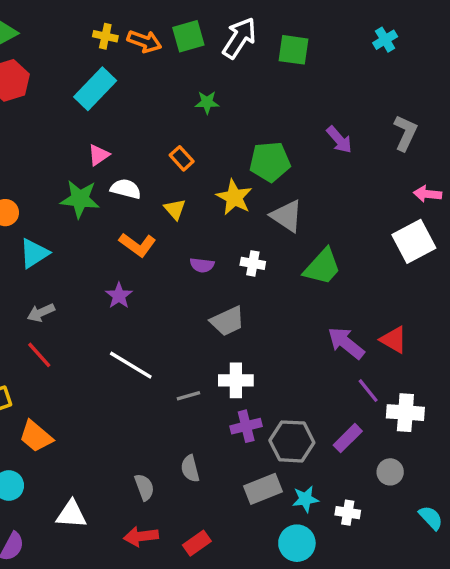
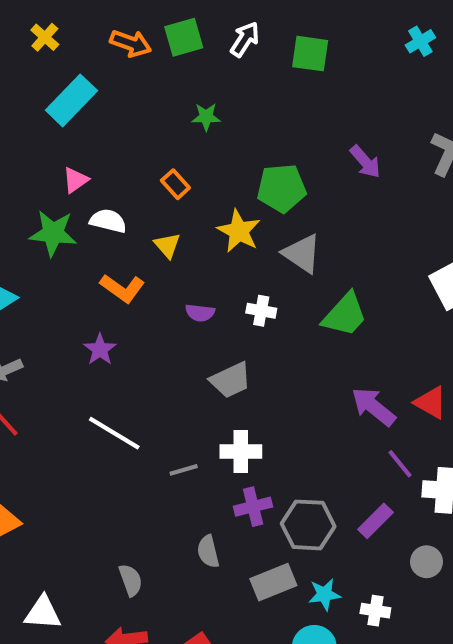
yellow cross: (105, 36) -> (45, 37), moved, turned 30
white arrow: (239, 38) -> (245, 39), size x0.7
gray semicircle: (190, 469) -> (208, 552), moved

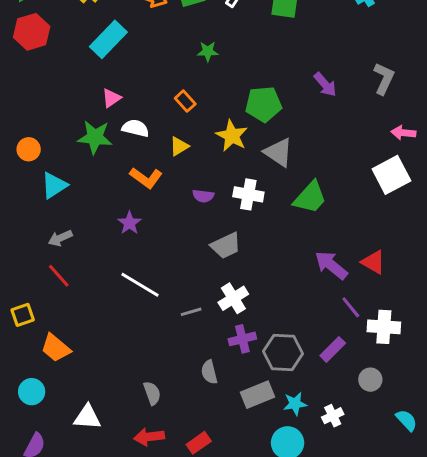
yellow triangle: (167, 245) -> (179, 146), turned 40
white cross: (261, 311) -> (248, 194), size x1.4
white cross: (241, 452) -> (233, 298), turned -32
white cross: (375, 611) -> (333, 416), turned -35

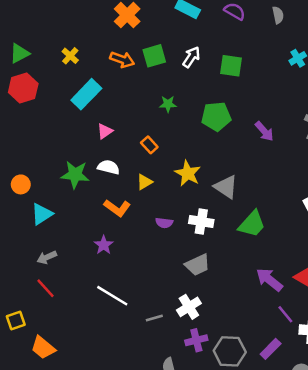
pink triangle: (111, 98) -> (105, 131), moved
green pentagon: (263, 104) -> (216, 116), moved
gray trapezoid: (226, 246) -> (198, 265), moved

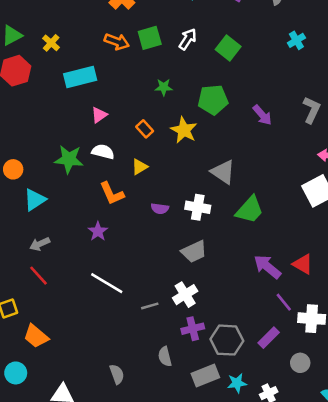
yellow cross: (70, 56) -> (51, 43), moved
green square: (231, 66) -> (228, 48), turned 30
cyan rectangle: (86, 94) -> (80, 77), turned 32
yellow star: (188, 173) -> (184, 130), moved
orange L-shape: (117, 208) -> (112, 193), turned 30

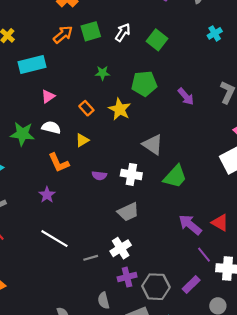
orange arrow: (117, 42) -> (63, 34), turned -60

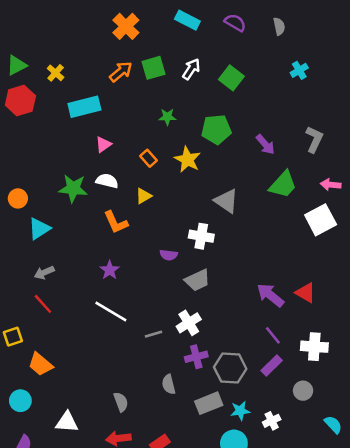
purple semicircle: (99, 176) -> (169, 255), moved
green trapezoid: (175, 177) -> (283, 185), moved
purple star: (47, 195) -> (110, 270), moved
purple line: (204, 255) -> (273, 335), moved

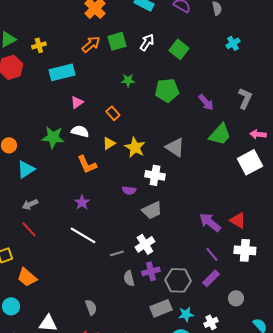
yellow cross: (56, 73) -> (39, 45), turned 32
yellow star: (187, 160) -> (135, 147), moved
white cross: (314, 347) -> (245, 250), moved
gray semicircle: (169, 384) -> (129, 278), moved

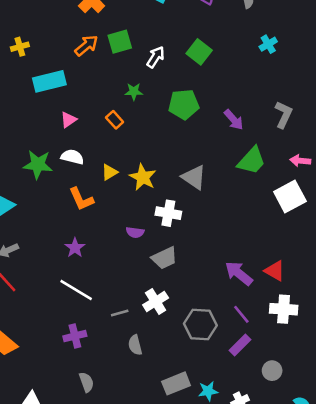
white arrow: (147, 42) -> (156, 57), moved
orange rectangle: (113, 113) -> (115, 120), moved
purple cross: (151, 271) -> (75, 336), moved
gray hexagon: (178, 280) -> (200, 325), moved

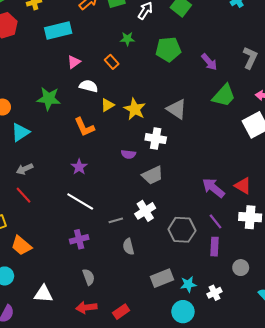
white semicircle: (72, 157) -> (89, 86), moved
purple rectangle: (240, 345) -> (214, 247), turned -42

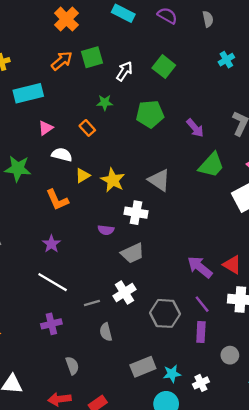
gray semicircle: (89, 277) -> (72, 366), moved

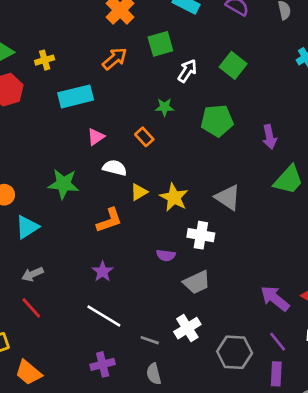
green square: (92, 57) -> (160, 44), moved
purple arrow: (195, 128) -> (270, 137), turned 30
orange L-shape: (57, 200) -> (109, 220), turned -85
gray line: (92, 303) -> (150, 340), turned 35
gray semicircle: (106, 332) -> (154, 374), moved

